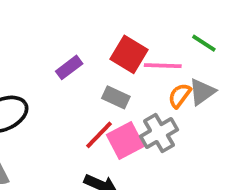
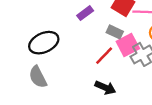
pink square: (125, 141) -> (128, 45), moved

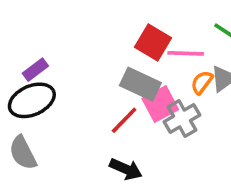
purple rectangle: (85, 13) -> (35, 70), moved
gray rectangle: (115, 32) -> (140, 84), size x1.5

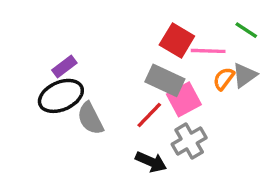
gray cross: (182, 118) -> (189, 141), moved
gray semicircle: (23, 153) -> (90, 118), moved

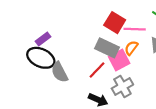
orange semicircle: (224, 79) -> (131, 48), moved
black ellipse: (61, 96) -> (41, 58), turned 48

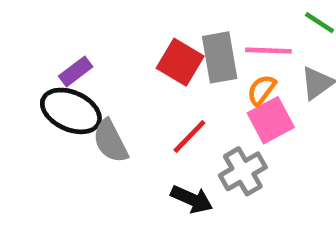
red square: (115, 23) -> (180, 62), moved
gray rectangle: (107, 48) -> (220, 57), moved, turned 55
pink square: (119, 60) -> (271, 120), moved

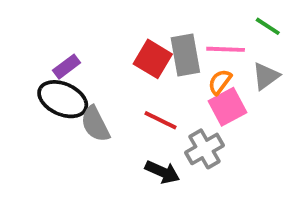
red line: (189, 136) -> (160, 120), turned 72

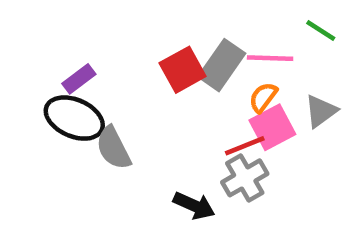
gray rectangle: (185, 55) -> (222, 65), turned 45
red square: (153, 59) -> (183, 70), turned 30
gray triangle: (266, 76) -> (321, 111), moved
red line: (160, 120) -> (245, 146), moved, turned -48

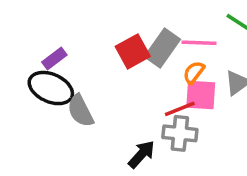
pink square: (272, 127) -> (201, 95), turned 32
gray cross: (245, 178) -> (180, 133), turned 36
black arrow: (194, 206) -> (141, 154), turned -72

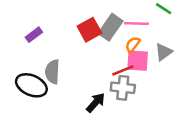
black ellipse: (51, 88) -> (31, 85), moved
gray semicircle: (80, 111) -> (52, 72), turned 30

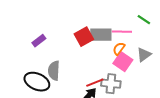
gray rectangle: (110, 27) -> (101, 35), turned 55
pink square: (138, 61) -> (123, 62), turned 30
red line: (123, 70) -> (95, 83), moved

